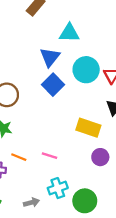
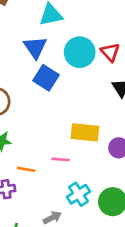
yellow rectangle: (88, 128) -> (85, 132), moved

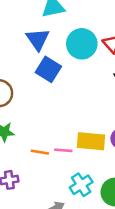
yellow rectangle: (85, 132) -> (91, 141), moved
orange line: (26, 169) -> (40, 152), moved

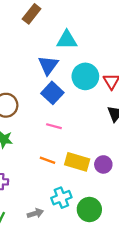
pink line: (63, 150) -> (54, 126), moved
orange line: (40, 152) -> (47, 160), moved

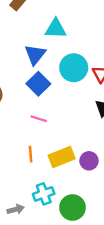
orange line: (47, 160) -> (31, 154), turned 63
yellow rectangle: (77, 162) -> (62, 157), turned -40

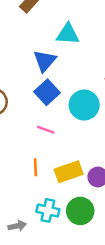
cyan circle: (74, 68) -> (84, 105), moved
cyan cross: (44, 194) -> (48, 210), turned 30
green circle: (73, 207) -> (80, 211), moved

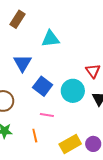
blue triangle: (45, 61) -> (22, 63), moved
orange line: (35, 167) -> (35, 136), moved

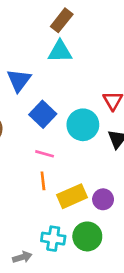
brown rectangle: (17, 19) -> (62, 20), moved
orange line: (35, 136) -> (43, 181), moved

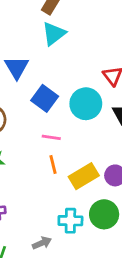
cyan triangle: (60, 51) -> (54, 34), turned -30

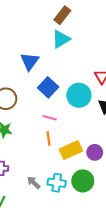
gray arrow: (42, 243) -> (34, 183), moved, turned -120

